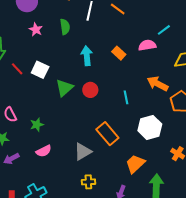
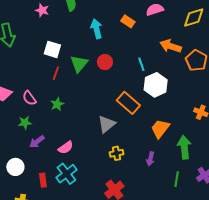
red line: (17, 69) -> (56, 73), moved, turned 72
white hexagon: (150, 127) -> (156, 85), moved
pink semicircle: (44, 151) -> (66, 148), moved

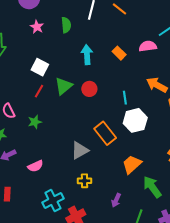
green arrow: (184, 147) -> (152, 187), turned -40
purple arrow: (150, 159) -> (116, 200), moved
cyan cross: (66, 174) -> (53, 200), moved

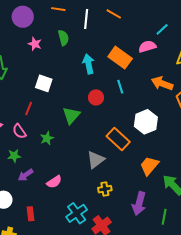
orange rectangle: (119, 53) -> (120, 58), size x1.6
green triangle: (64, 86) -> (71, 115), moved
red line: (39, 91) -> (29, 109), moved
cyan line: (125, 98) -> (120, 87), moved
purple arrow: (116, 200) -> (139, 204), size x1.6

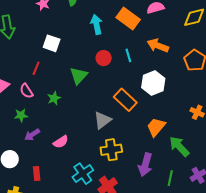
orange arrow: (162, 83) -> (158, 46), moved
cyan line: (120, 87) -> (128, 55), moved
yellow cross: (105, 189) -> (111, 150), size x1.5

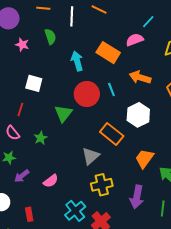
red circle: (104, 58) -> (87, 94), size x1.6

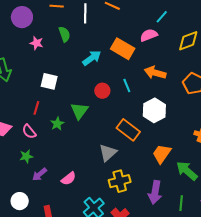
cyan arrow: (77, 61) -> (92, 58), turned 72
red circle: (87, 94) -> (102, 91), size x0.6
green star: (41, 138) -> (57, 124), moved

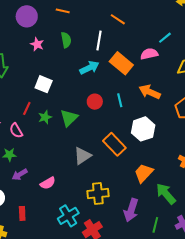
white line: (85, 13) -> (99, 41), moved
green star: (57, 124) -> (45, 117), moved
gray triangle: (108, 153) -> (82, 156), moved

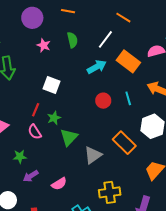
white line: (99, 41) -> (105, 39), turned 30
green triangle: (69, 118) -> (69, 137), moved
pink semicircle: (16, 131) -> (35, 132), moved

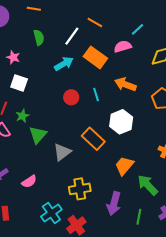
orange line: (123, 18) -> (95, 22), moved
pink star: (44, 45) -> (13, 57), moved

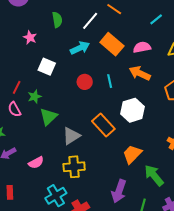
pink semicircle: (123, 46) -> (142, 47), moved
white square: (19, 83) -> (47, 67), moved
yellow cross: (80, 189) -> (74, 167), moved

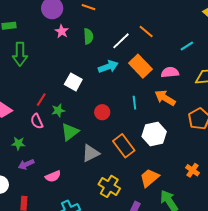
pink star: (30, 38) -> (62, 31), moved
red circle: (85, 82) -> (102, 112), moved
yellow cross: (74, 167) -> (109, 186), moved, turned 30

